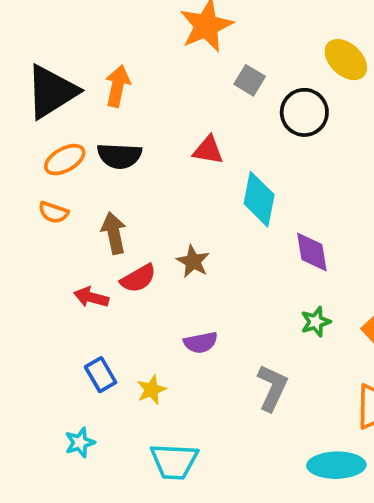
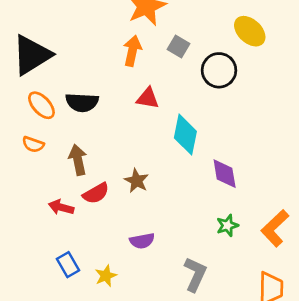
orange arrow: (118, 86) -> (132, 51), moved
orange ellipse: (65, 160) -> (41, 105), turned 76

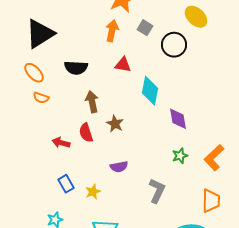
orange ellipse: (41, 105) -> (34, 73), moved
brown arrow: (78, 160) -> (92, 102), moved
red semicircle: (96, 193) -> (86, 133), turned 102

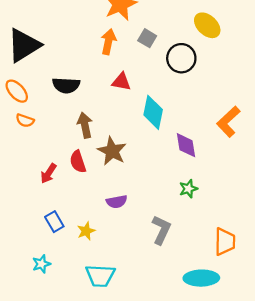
brown star: (115, 124) -> (112, 151), size x1.4
red arrow: (61, 143) -> (48, 173), turned -72
orange L-shape: (214, 158) -> (228, 122), moved

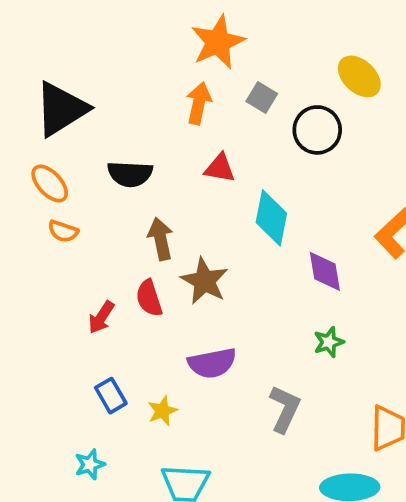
purple semicircle: (117, 202) -> (212, 363), size x1.4

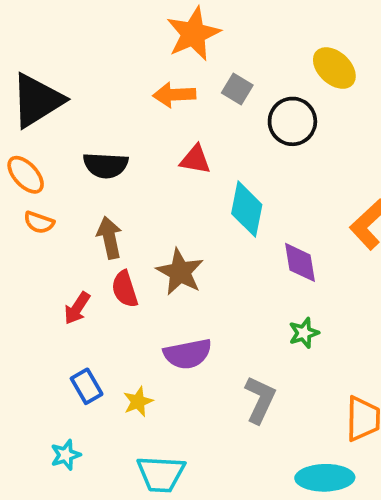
orange arrow: (199, 103) -> (174, 95), turned -105
brown arrow: (161, 239) -> (109, 238), moved

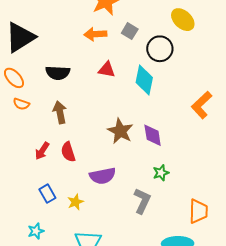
cyan diamond: (247, 209) -> (144, 80), moved
purple diamond: (300, 262) -> (153, 135), moved
brown star: (180, 272) -> (120, 131), moved
red semicircle: (125, 289) -> (68, 152), moved
green star: (304, 333) -> (161, 173), moved

